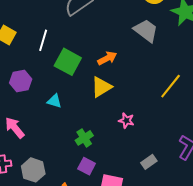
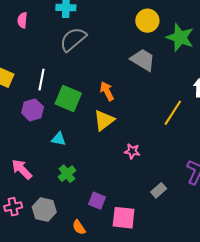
orange arrow: (107, 58) -> (107, 91), turned -84
purple hexagon: (21, 81) -> (33, 110), moved
green cross: (84, 138) -> (67, 174), moved

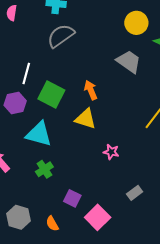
yellow triangle: (104, 120) -> (85, 119), turned 50
cyan triangle: (59, 139) -> (39, 134), size x1.8
gray hexagon: (44, 210) -> (18, 217), moved
pink square: (124, 218) -> (98, 217), turned 35

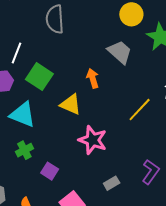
gray semicircle: (61, 36) -> (55, 19), turned -64
orange arrow: (91, 90) -> (93, 78), moved
pink star: (111, 152) -> (93, 140), size x1.8
purple square: (72, 198) -> (50, 171), moved

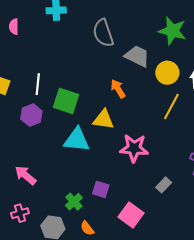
yellow circle: (131, 14) -> (167, 73), moved
gray semicircle: (55, 19) -> (103, 33), moved
cyan triangle: (23, 115) -> (77, 140), moved
green cross: (24, 150) -> (74, 202), moved

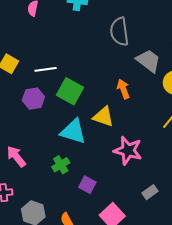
white line: (38, 84) -> (46, 69), turned 65
green cross: (74, 202) -> (61, 165), moved

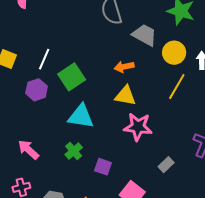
white line: (46, 69) -> (44, 59), turned -50
orange arrow: (123, 89) -> (124, 67), turned -72
green square: (70, 91) -> (72, 77), turned 36
yellow triangle: (103, 117) -> (125, 96), moved

